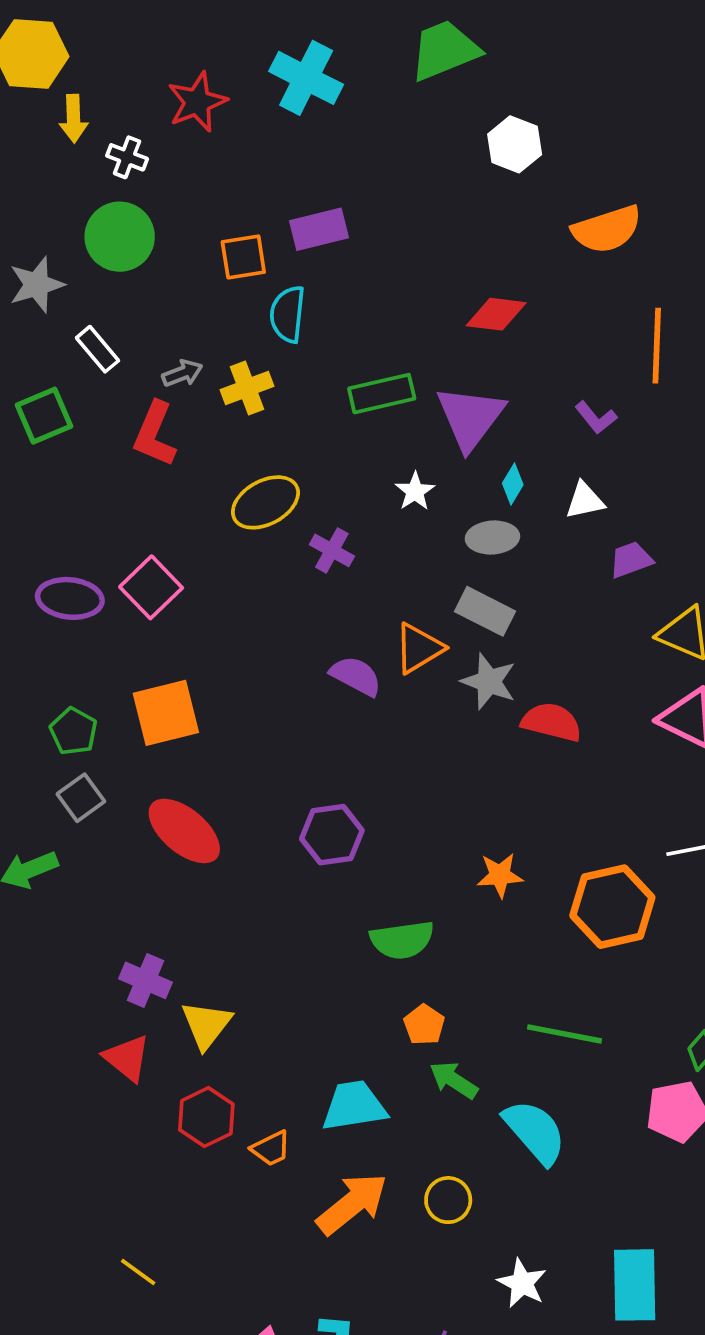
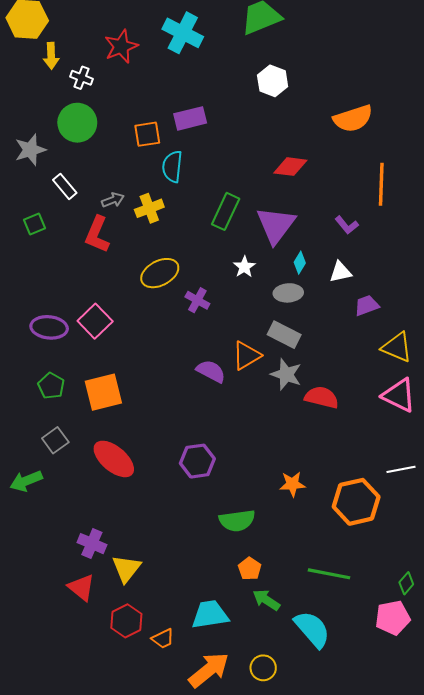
white hexagon: (515, 144) -> (273, 81), moved
green rectangle: (382, 394) -> (226, 211), turned -52
green square: (44, 416) -> (34, 224), size x0.7
green pentagon: (74, 731) -> (51, 386), moved

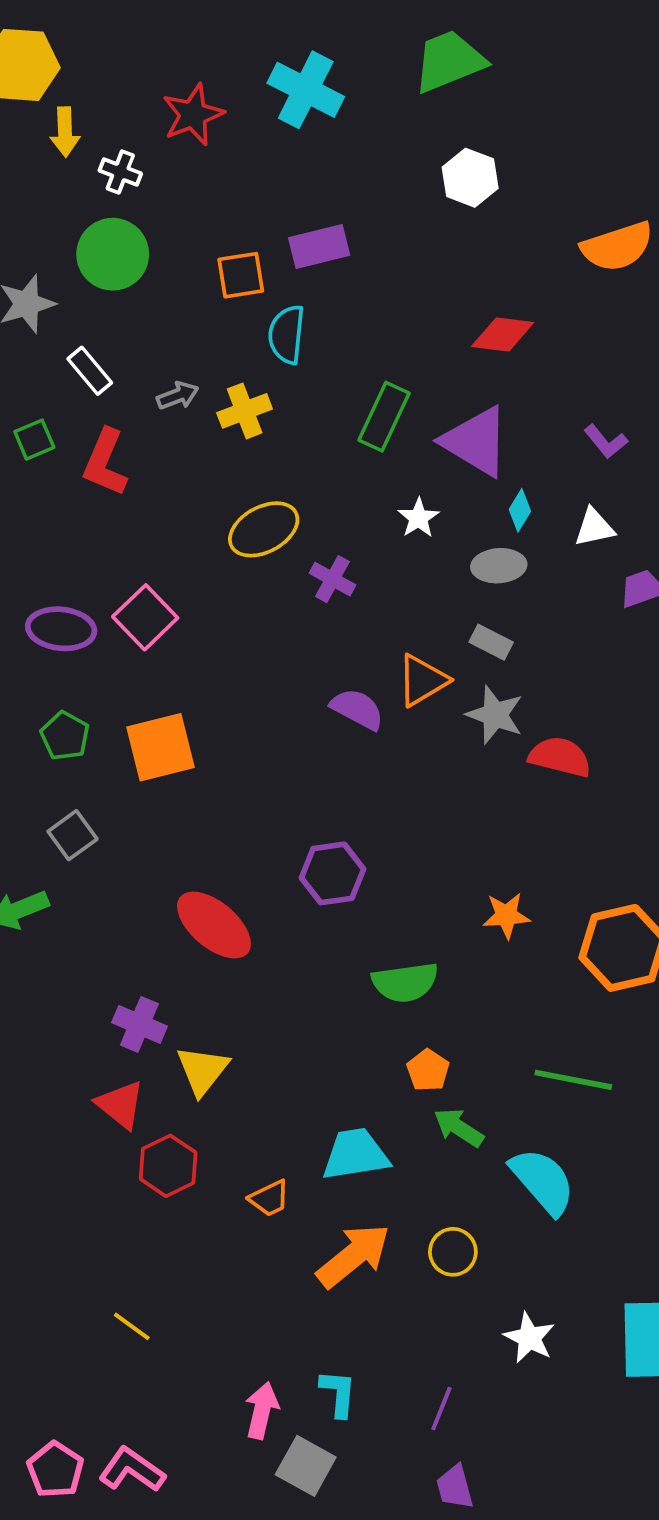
purple triangle: (276, 225) -> (476, 441), turned -36
red L-shape: (97, 234) -> (105, 463), moved
gray rectangle: (284, 335) -> (491, 642), size x0.7
red ellipse: (114, 459) -> (214, 925), moved
red hexagon: (126, 621) -> (168, 1166), moved

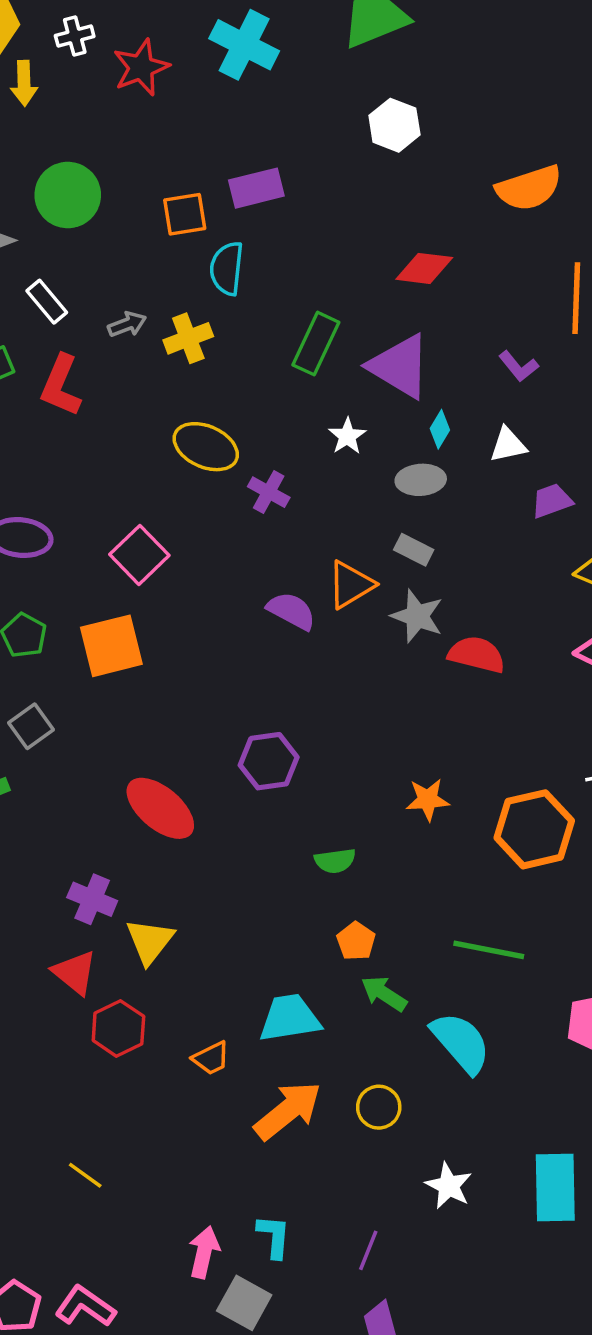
white cross: (120, 172) -> (75, 36), moved, turned -36
yellow ellipse: (264, 529) -> (206, 447), turned 52
pink square: (145, 617) -> (139, 555), moved
green semicircle: (405, 982) -> (335, 861), size x0.7

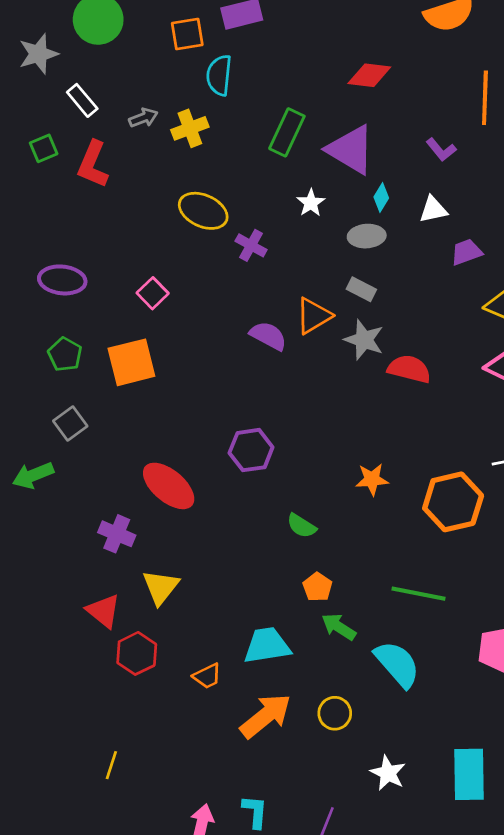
pink square: (139, 555) -> (153, 293), size x0.7
green semicircle: (335, 861) -> (302, 526), turned 40
purple cross: (92, 899) -> (117, 534), moved
yellow line: (85, 1175) -> (111, 765), turned 72

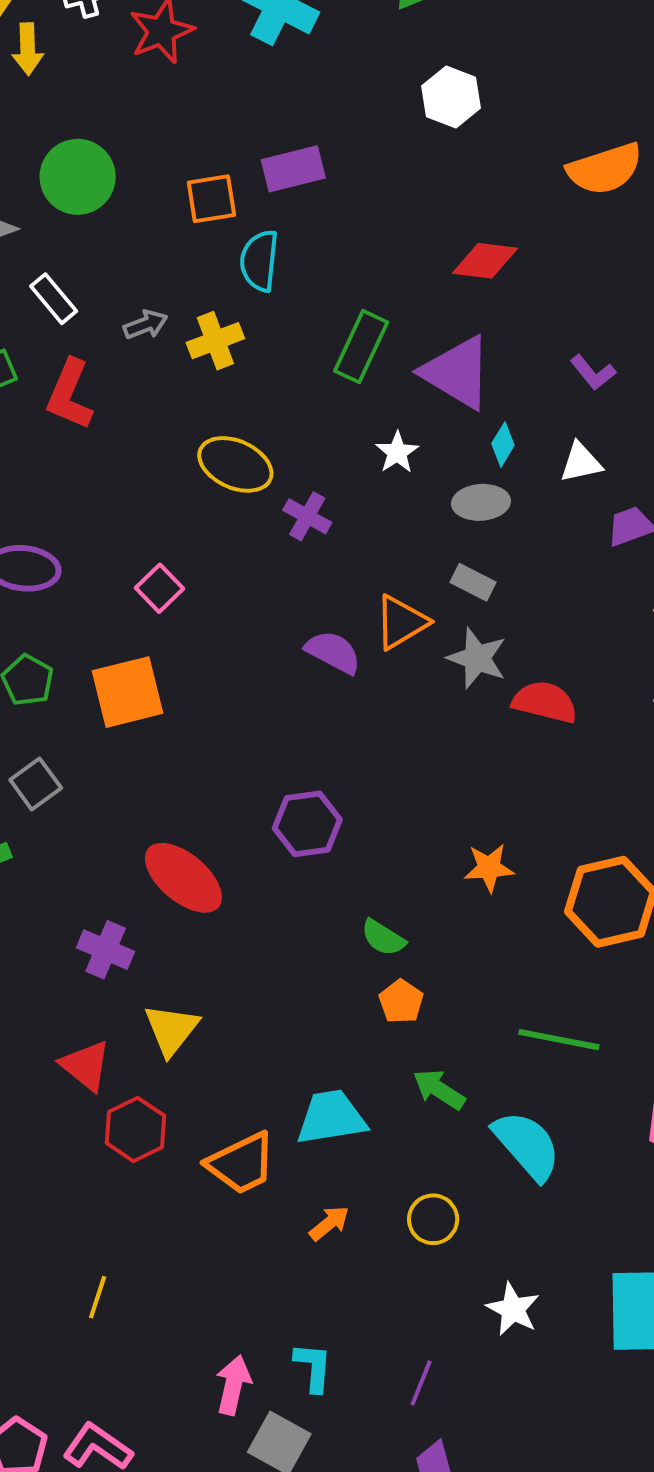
orange pentagon: (317, 587) -> (401, 1002), moved
orange trapezoid: (207, 676) -> (241, 1163), size x1.6
orange arrow: (266, 716) -> (329, 1223), size x0.5

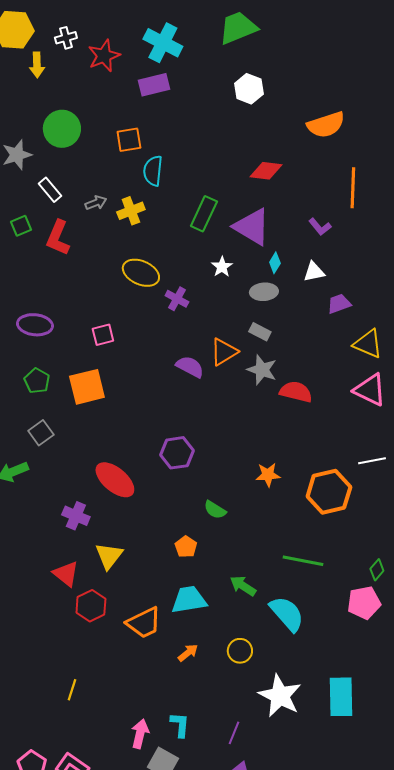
purple rectangle: (293, 169) -> (154, 85), moved
pink square: (159, 588) -> (103, 335), turned 30
orange pentagon: (401, 1002) -> (186, 547), moved
white star: (513, 1309) -> (280, 696), size x1.6

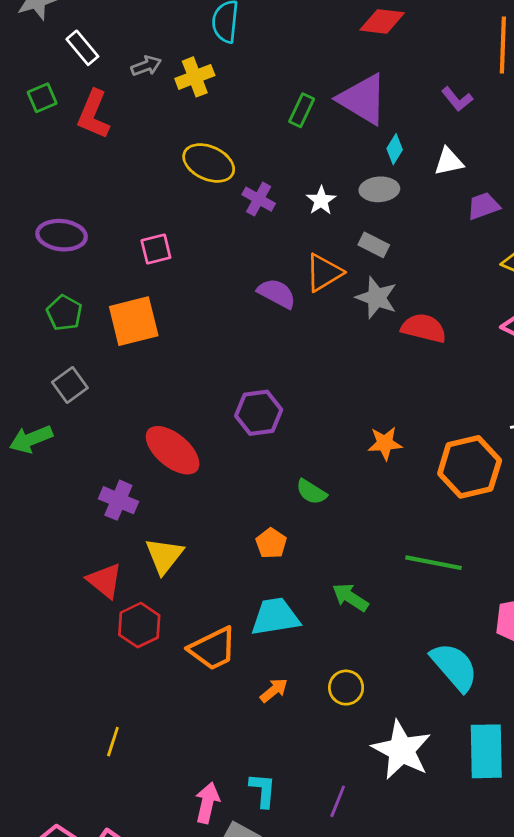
green rectangle: (204, 214) -> (302, 110), moved, size x0.7
white star: (222, 267) -> (321, 200), moved
cyan semicircle: (287, 614) -> (454, 667), moved

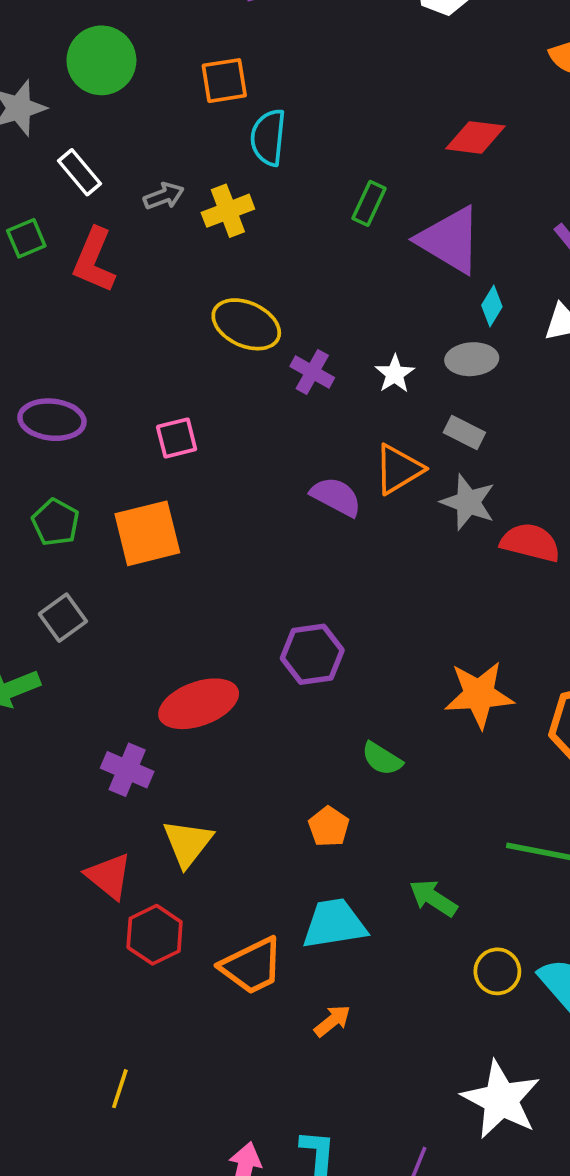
green rectangle: (302, 110) -> (369, 203), moved
orange star: (385, 443) -> (479, 695), size x1.5
red ellipse: (173, 450) -> (199, 704), turned -60
yellow circle: (346, 688) -> (497, 971), moved

